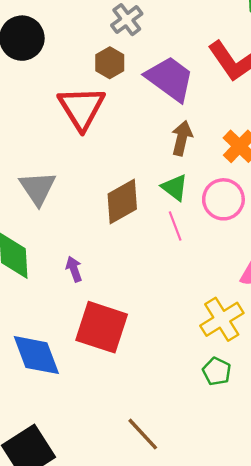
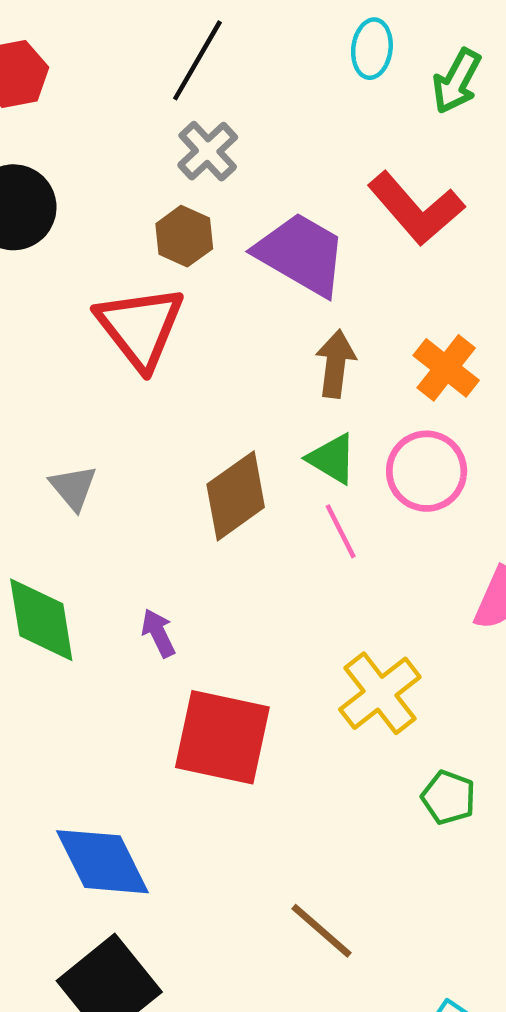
gray triangle: (38, 188) -> (73, 488), size x0.7
yellow cross: (222, 319) -> (380, 693), moved
blue diamond: (36, 355) -> (102, 862), moved

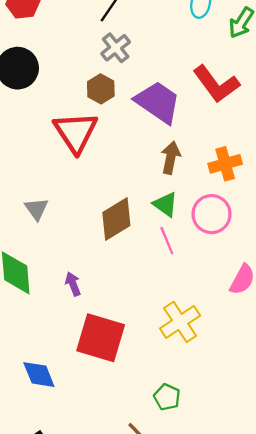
orange cross: (446, 368) -> (225, 164), turned 32
green pentagon: (448, 798) -> (167, 397), moved
blue diamond: (102, 862) -> (39, 375), moved, size x0.7

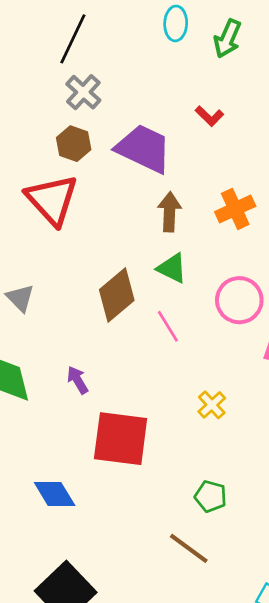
red L-shape: (216, 84) -> (209, 116), size x0.5
pink circle: (212, 214) -> (239, 300), moved
pink line: (167, 241) -> (168, 326), moved
yellow cross: (180, 322) -> (212, 405), size x0.6

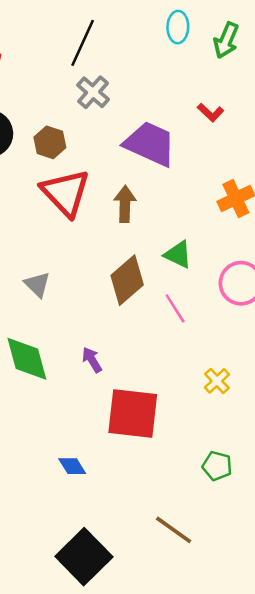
brown hexagon: (74, 144) -> (50, 142), moved
brown arrow: (169, 212) -> (125, 204), moved
blue diamond: (55, 494) -> (72, 466), size x0.7
brown line: (189, 548) -> (174, 530), moved

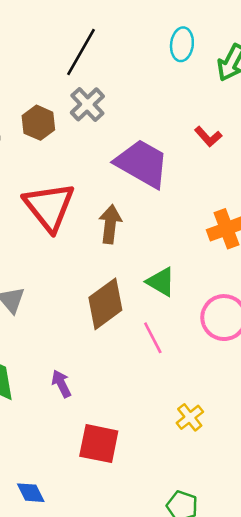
brown hexagon: (50, 142) -> (38, 123), moved
red square: (133, 414) -> (99, 444), size x0.7

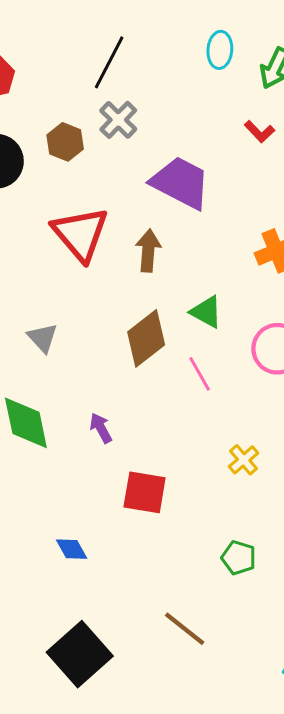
red L-shape: (208, 137) -> (259, 132), moved

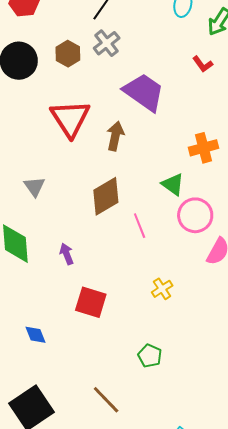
green triangle: (206, 312) -> (173, 184), moved

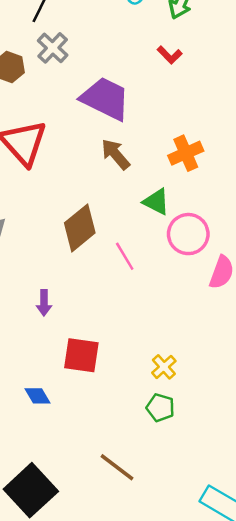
brown arrow: (115, 136) -> (116, 154), moved, turned -44
purple arrow: (67, 254) -> (44, 303), turned -150
yellow cross: (162, 289) -> (164, 367), moved
blue diamond: (35, 335) -> (37, 396), moved

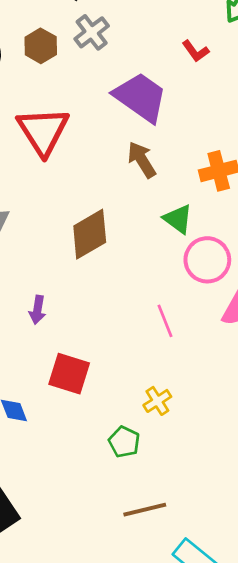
red L-shape: (170, 55) -> (196, 51), moved
pink line: (125, 256) -> (165, 321), moved
green pentagon: (160, 408) -> (124, 442), moved
brown line: (117, 467) -> (145, 510), moved, turned -60

